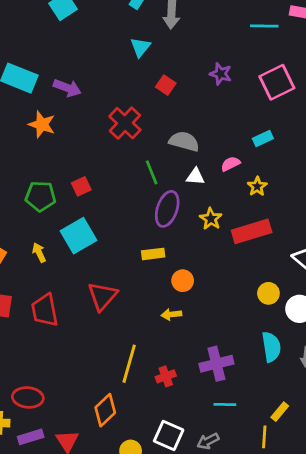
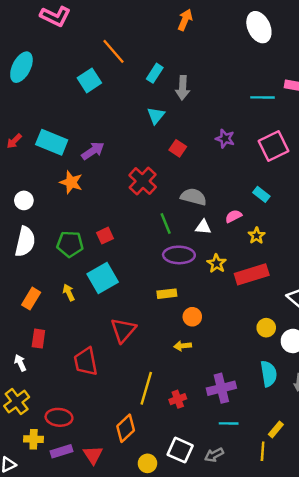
purple arrow: (67, 88) -> (93, 151), turned -55
cyan rectangle: (263, 139) -> (261, 194), turned 63
purple ellipse: (167, 209) -> (179, 255), turned 72
red trapezoid: (45, 310) -> (86, 362), moved

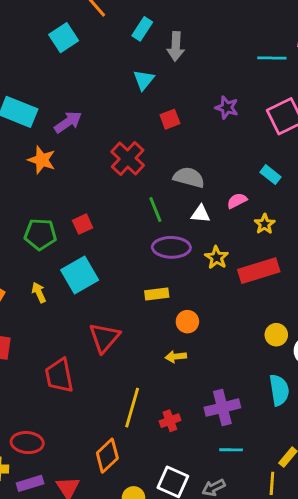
red square: (178, 148) -> (170, 119), turned 35

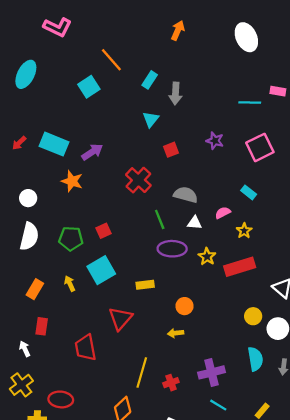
yellow rectangle: (157, 294) -> (145, 285), moved
cyan line: (231, 450) -> (218, 405), turned 30

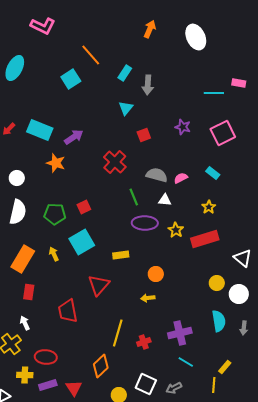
white ellipse: (246, 37) -> (196, 37), moved
pink semicircle: (223, 213) -> (181, 178), moved
orange rectangle: (35, 289) -> (23, 259), size x1.5
white arrow: (25, 349) -> (25, 323), moved

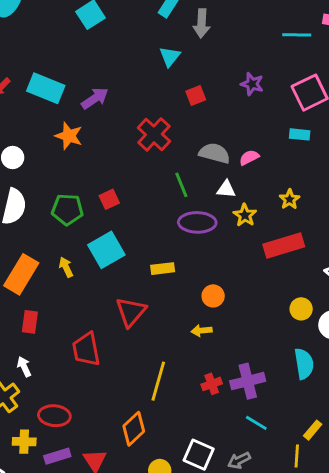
cyan rectangle: (213, 173) -> (300, 134), moved, turned -32
yellow star: (176, 230) -> (245, 215), moved
red cross: (144, 342) -> (212, 384), moved

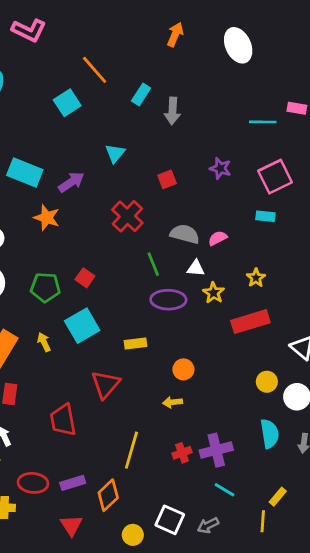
cyan triangle: (170, 57) -> (115, 153), moved
red square: (109, 199) -> (85, 278), turned -30
purple rectangle: (57, 456) -> (73, 483), moved

